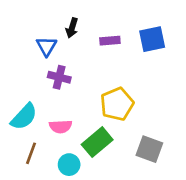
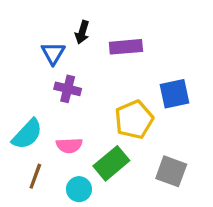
blue square: (152, 39) -> (174, 94), moved
purple rectangle: (110, 41) -> (126, 47), size x1.4

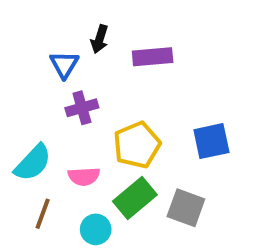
purple cross: (68, 89) -> (82, 108), turned -30
blue square: (174, 94) -> (211, 141), moved
yellow pentagon: (134, 120) -> (137, 145), moved
gray square: (171, 171) -> (186, 208), moved

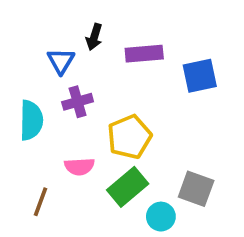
blue square: (211, 141) -> (200, 76), moved
cyan semicircle: (33, 163) -> (31, 120), moved, turned -42
gray square: (186, 208) -> (196, 189), moved
cyan circle: (96, 229) -> (161, 217), moved

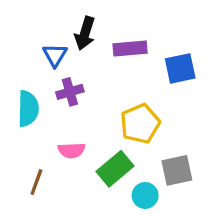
black arrow: (94, 37) -> (85, 33), size x1.4
yellow pentagon: (129, 137) -> (140, 124), moved
gray square: (196, 189) -> (177, 170), turned -32

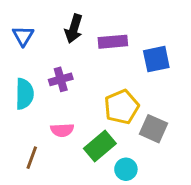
blue triangle: (55, 55) -> (23, 36), moved
gray square: (177, 170) -> (153, 129), moved, turned 36

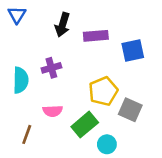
blue triangle: (23, 36) -> (17, 15), moved

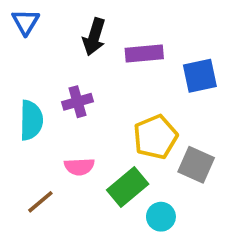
brown line: (27, 134) -> (40, 202), turned 30

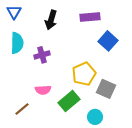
purple rectangle: (144, 53) -> (90, 17), moved
blue square: (200, 76) -> (108, 41), turned -36
cyan semicircle: (31, 120) -> (17, 43), moved
cyan circle: (161, 217) -> (95, 117), moved

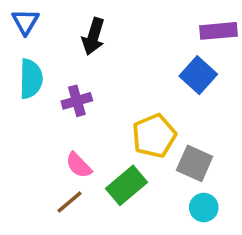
purple rectangle: (90, 17) -> (218, 31), moved
pink semicircle: (43, 90) -> (79, 165), turned 49
brown line: (22, 109) -> (70, 202), moved
cyan circle: (95, 117) -> (204, 208), moved

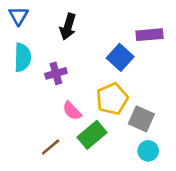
purple rectangle: (218, 31) -> (149, 35), moved
blue square: (198, 75) -> (120, 57), moved
pink semicircle: (79, 165) -> (72, 111), moved

